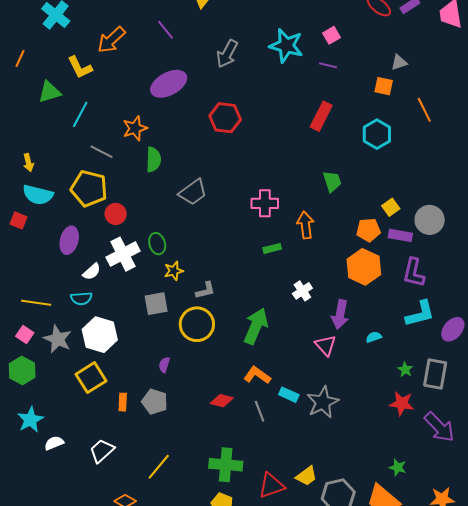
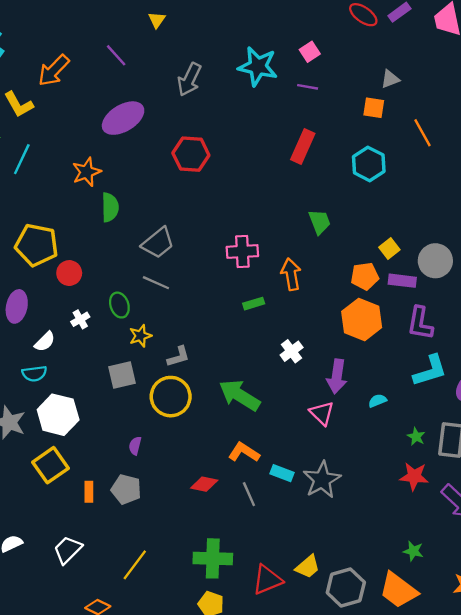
gray line: (102, 152) -> (156, 283), moved
white cross: (123, 254) -> (80, 319), size x0.5
green arrow: (256, 326) -> (239, 395), turned -78

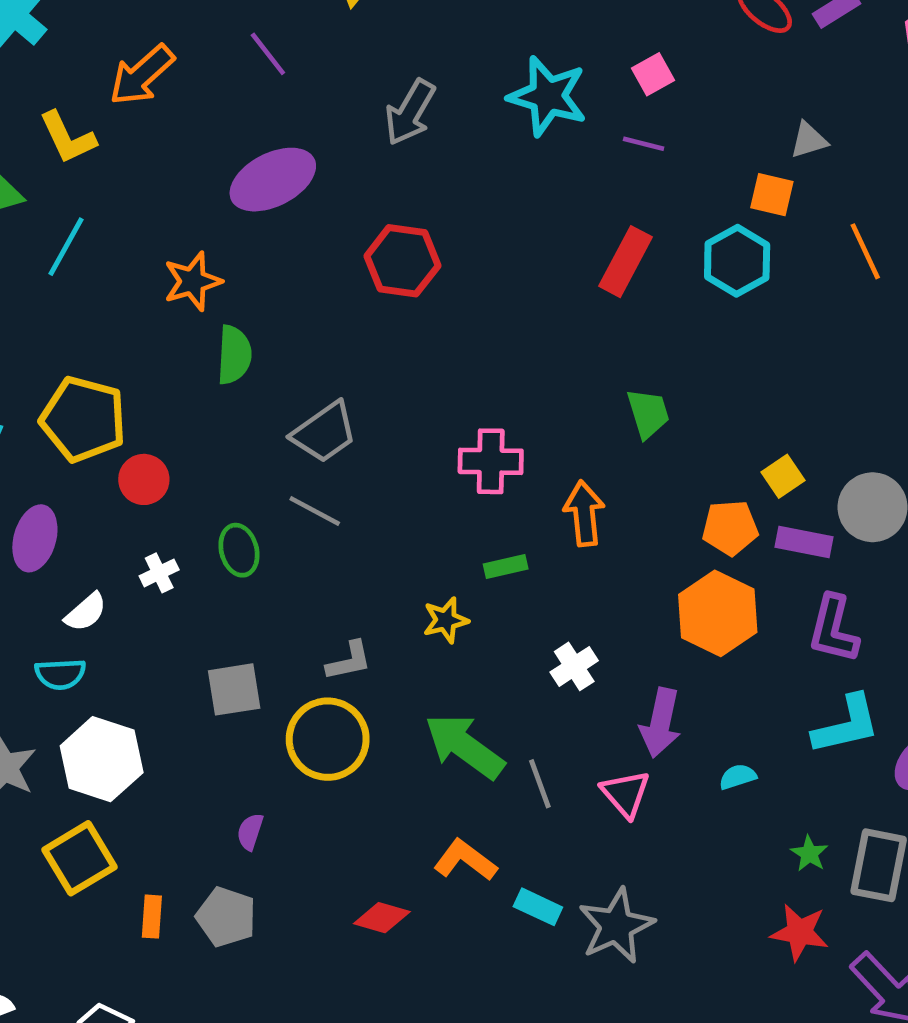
cyan hexagon: (369, 164) -> (737, 261), moved
yellow star: (140, 336) -> (446, 620), moved
gray line: (249, 494) -> (540, 784), moved

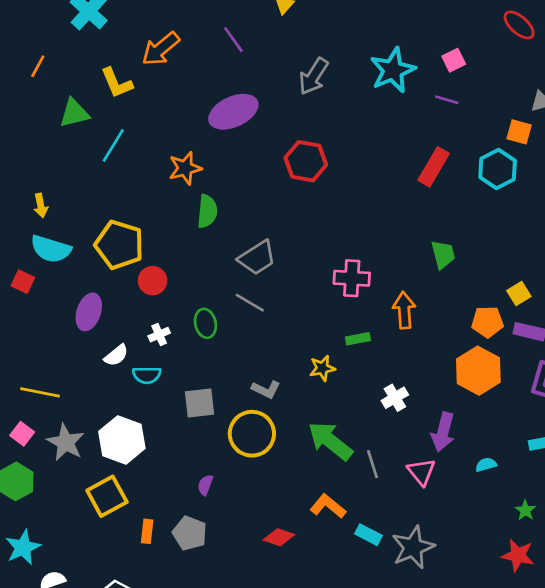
cyan star: (548, 96) -> (393, 70), turned 30
gray L-shape: (349, 661) -> (266, 389), turned 36
cyan semicircle: (60, 674) -> (147, 375), moved

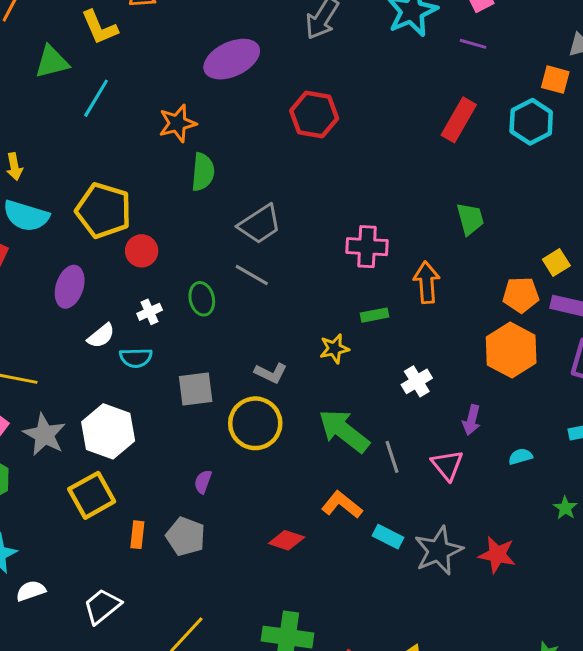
purple arrow: (443, 432) -> (472, 420), size x0.7
red star: (518, 555) -> (497, 555), moved

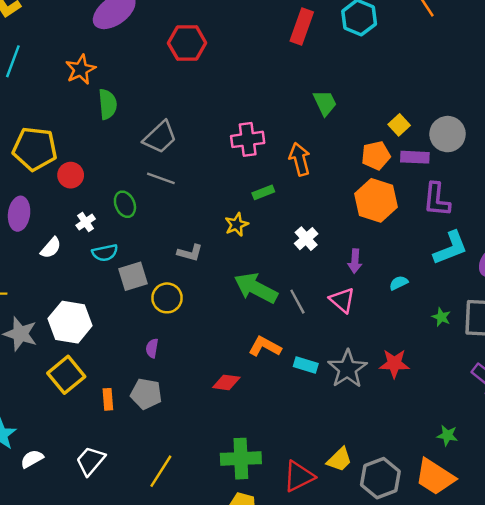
cyan semicircle: (136, 358) -> (105, 253), moved
yellow circle: (255, 423) -> (167, 298), moved, size x0.7

